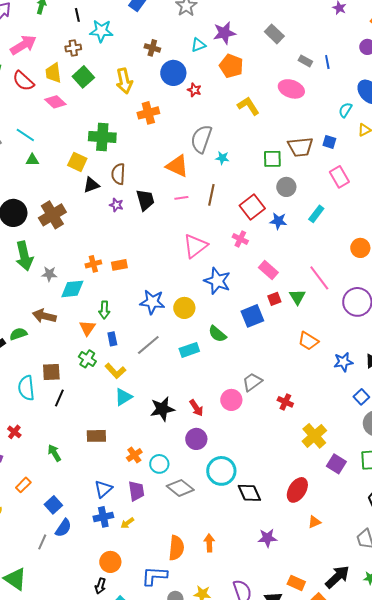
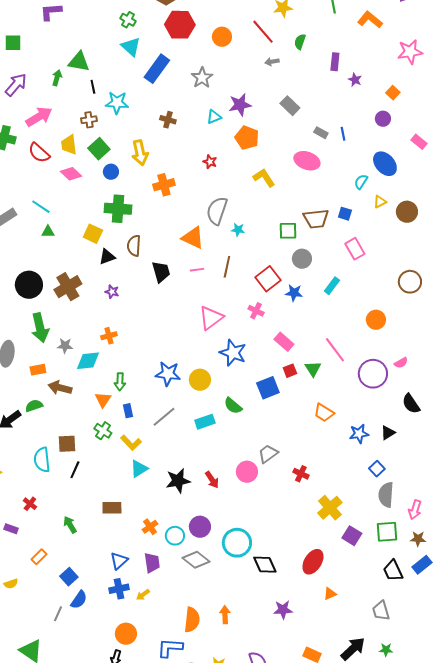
blue circle: (173, 73) -> (111, 172), moved, size x0.6
purple star: (116, 205) -> (112, 292), moved
orange rectangle: (119, 265) -> (38, 370), moved
purple circle: (196, 439) -> (200, 527), moved

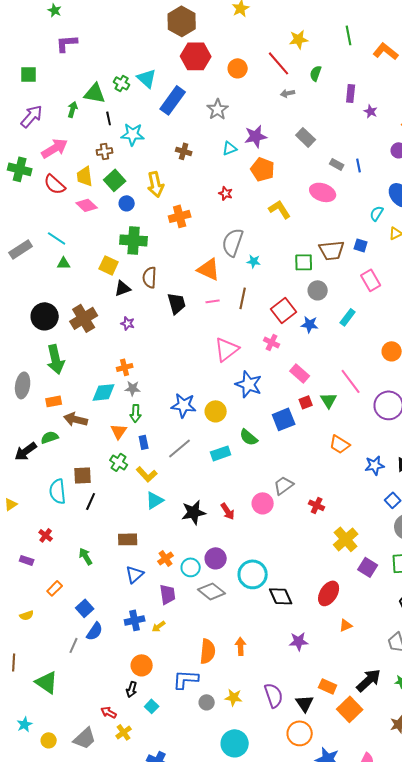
green cross: (128, 20) -> (122, 83), moved
gray star: (65, 346) -> (133, 388), moved
blue triangle: (119, 561) -> (135, 574), moved

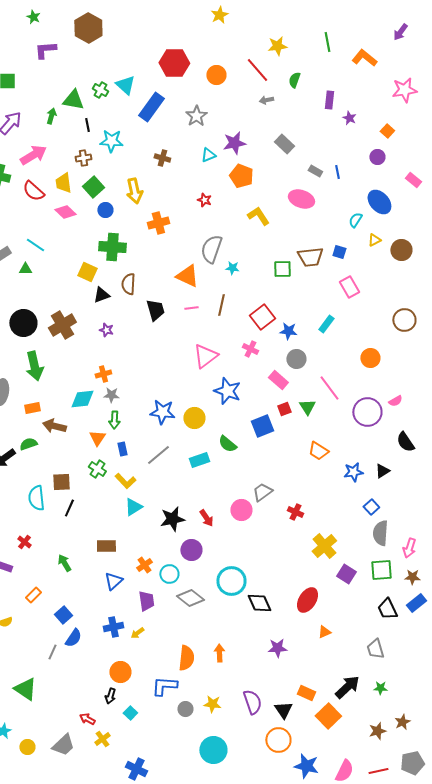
brown hexagon: (182, 21) -> (88, 28), moved
green triangle: (64, 263) -> (25, 269), moved
gray circle: (318, 290) -> (296, 359), moved
purple circle: (216, 558) -> (191, 550), moved

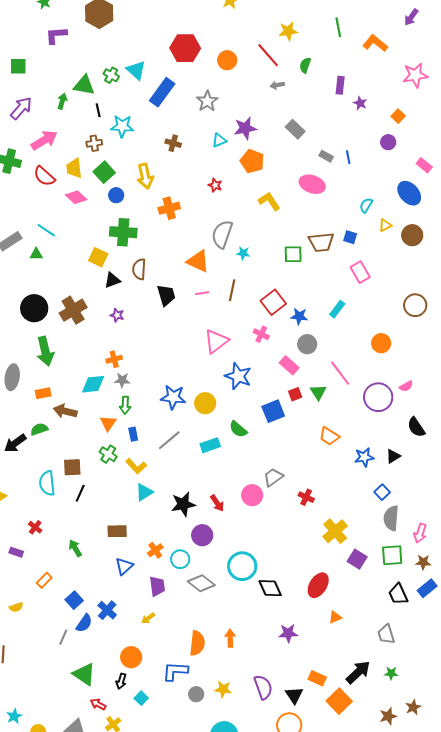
blue ellipse: (379, 202) -> (409, 193), moved
blue cross: (113, 627) -> (107, 610), moved, turned -36
green triangle: (25, 689) -> (84, 674), moved

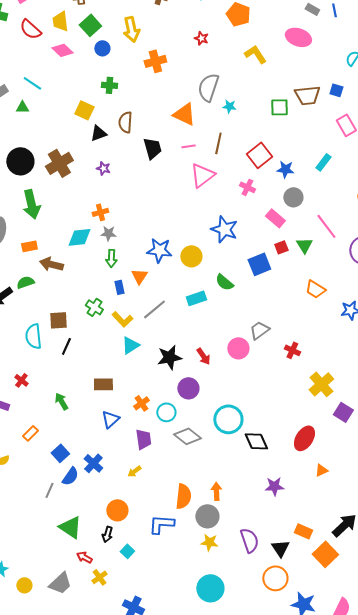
green cross: (123, 232) -> (109, 85), size x0.6
pink triangle: (216, 341) -> (202, 175), moved
orange triangle: (108, 423) -> (139, 276), moved
gray line: (169, 440) -> (154, 309), moved
gray circle: (196, 694) -> (207, 516), moved, size x1.5

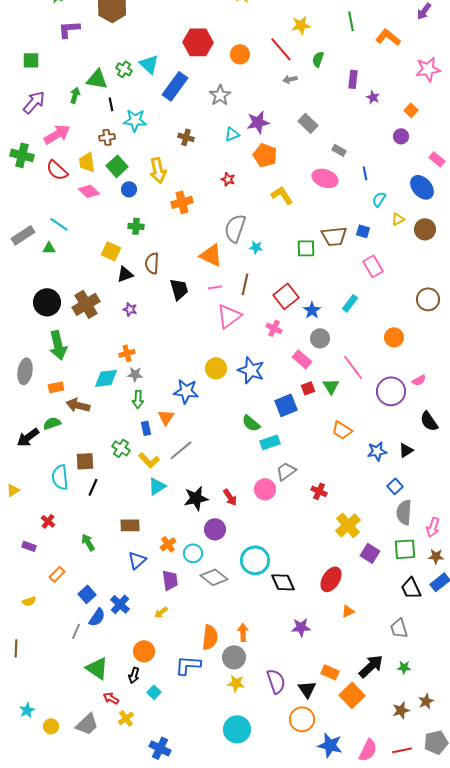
blue line: (334, 10) -> (365, 173), moved
blue star: (285, 169) -> (312, 310), turned 30
yellow circle: (191, 256) -> (216, 368), moved
cyan rectangle: (196, 298) -> (270, 442), moved

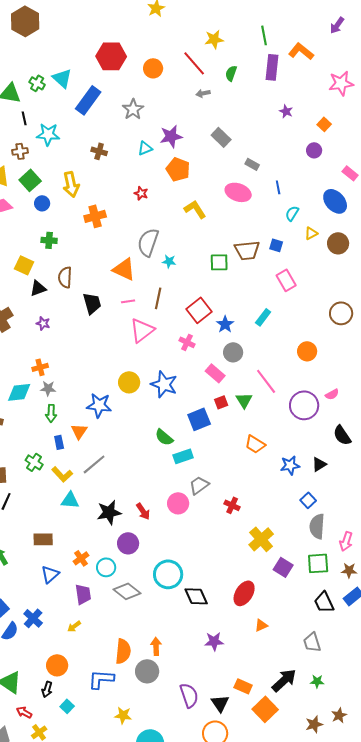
purple rectangle: (353, 79) -> (272, 67), moved, size x1.4
cyan triangle: (157, 486) -> (70, 500), turned 36
yellow star: (236, 683) -> (123, 715), moved

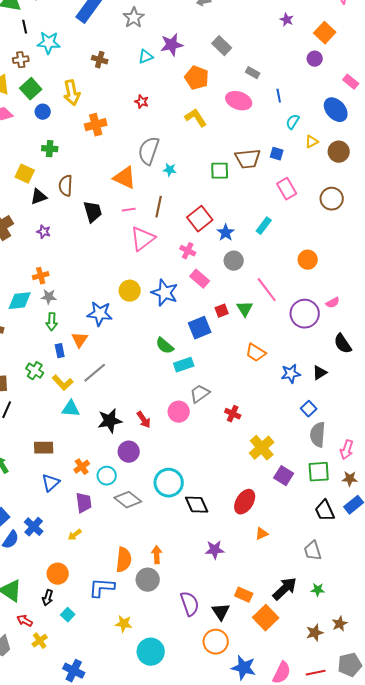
orange square: (324, 124) -> (325, 33), size x1.5
orange pentagon: (178, 169) -> (197, 78), moved
brown circle: (341, 313) -> (332, 199), moved
pink rectangle: (215, 373) -> (200, 279), moved

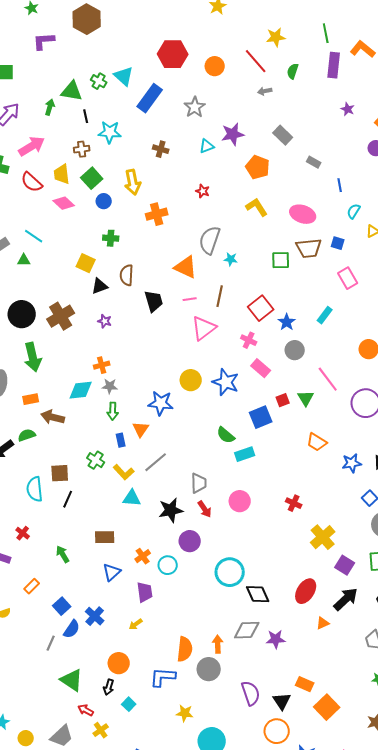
pink ellipse: (239, 101) -> (303, 214), moved
gray trapezoid: (200, 394) -> (199, 483), moved, turned 125
gray diamond: (128, 500) -> (247, 630), moved, turned -40
black arrow: (285, 589) -> (346, 599), moved

